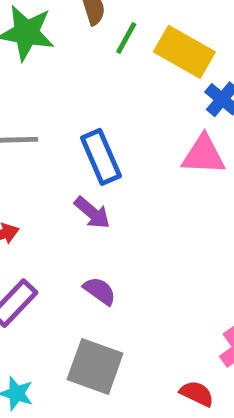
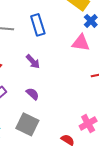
blue rectangle: (101, 157) -> (38, 25), moved

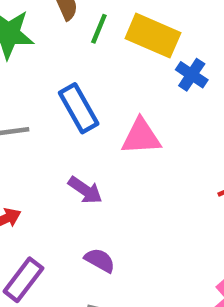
pink triangle: (81, 43) -> (141, 137), moved

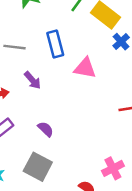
purple arrow: (85, 190) -> (33, 80), moved

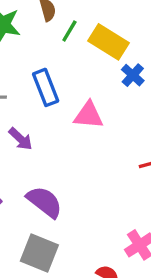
purple semicircle: (46, 129) -> (44, 202), size x1.6

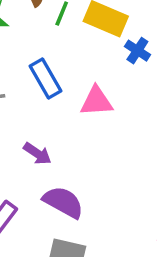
purple arrow: (21, 139) -> (37, 154), moved

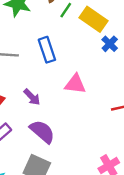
pink triangle: (96, 101) -> (75, 84), moved

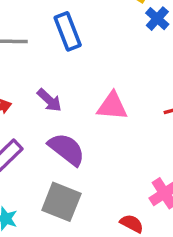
pink triangle: (75, 84) -> (112, 106), moved

